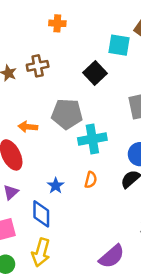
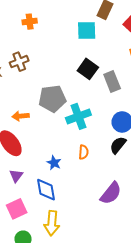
black square: (95, 73) -> (88, 69), moved
purple semicircle: (112, 256) -> (111, 193), moved

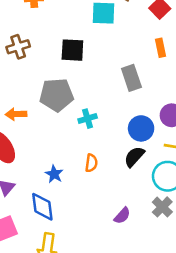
black square: (88, 69) -> (72, 50), moved, turned -36
cyan cross: (78, 116) -> (88, 119), size x0.6
purple semicircle: (111, 193) -> (122, 216), size x0.6

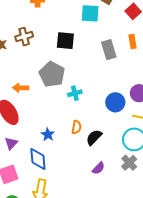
gray rectangle: (131, 78) -> (109, 50), moved
gray pentagon: (57, 95) -> (52, 74), turned 30
black semicircle: (134, 157) -> (94, 137), moved

